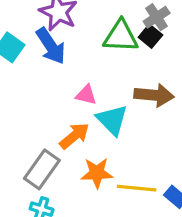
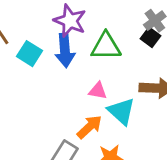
green triangle: (121, 36) -> (106, 46), moved
blue arrow: (51, 46) -> (65, 50), turned 32

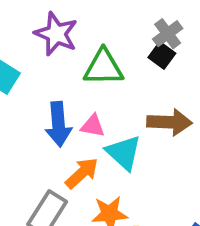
blue arrow: (65, 50) -> (58, 124), moved

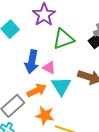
green triangle: (103, 67) -> (63, 39), turned -35

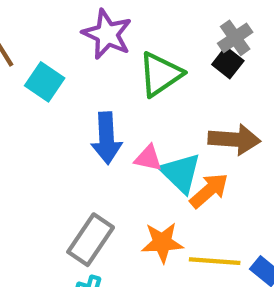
pink triangle: (49, 68) -> (148, 158), moved
orange arrow: (37, 90) -> (209, 191), moved

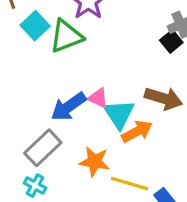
green triangle: (160, 74) -> (66, 36), moved
blue arrow: (107, 138) -> (69, 107), moved, turned 45

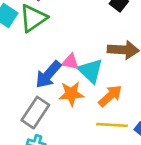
orange arrow: (137, 131) -> (110, 96), moved
orange star: (94, 162) -> (71, 94), moved

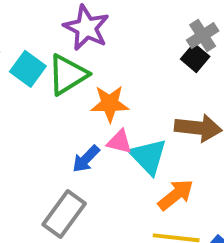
blue arrow: (48, 75) -> (86, 159), size x0.7
orange star: (71, 94) -> (110, 104), moved

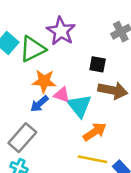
purple star: (86, 28) -> (61, 31), moved
black square: (195, 58) -> (98, 64), moved, turned -35
orange star: (110, 104) -> (44, 81), moved

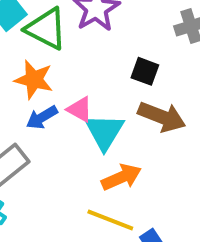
green triangle: (32, 49) -> (46, 29), turned 44
orange star: (44, 81) -> (34, 80), moved

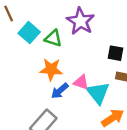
green triangle: (46, 29) -> (53, 38), size x0.7

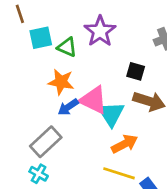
cyan square: (29, 33) -> (41, 38), turned 30
pink triangle: (81, 82) -> (93, 100), size x1.6

